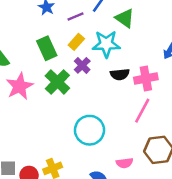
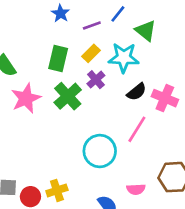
green rectangle: (47, 48) -> (58, 58), turned 35
black semicircle: (120, 74) -> (137, 92), turned -36
pink cross: (146, 78) -> (165, 98), turned 30
pink line: (142, 111) -> (137, 129), moved

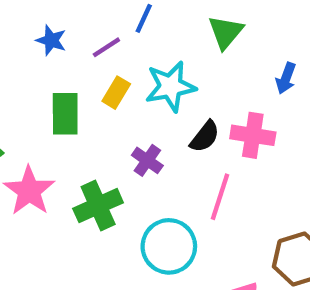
green triangle: (146, 31) -> (226, 32), moved, turned 45
purple cross: (96, 80) -> (147, 160), moved
green cross: (68, 96) -> (98, 206), moved, turned 32

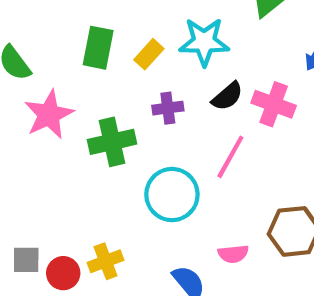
yellow rectangle: (116, 93) -> (149, 54), moved
purple cross: (147, 160) -> (168, 108), turned 36

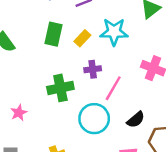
black semicircle: (227, 96) -> (136, 120), moved
pink star: (49, 115) -> (19, 113), moved, size x0.6
pink line: (230, 157) -> (113, 88), moved

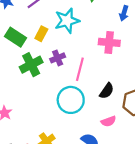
green rectangle: (53, 34) -> (16, 37), turned -54
green cross: (60, 88) -> (31, 65), moved

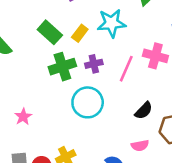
pink line: (80, 69) -> (126, 69), moved
cyan circle: (71, 100) -> (88, 102), moved

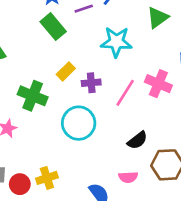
green rectangle: (50, 32) -> (53, 27), moved
yellow rectangle: (80, 33) -> (66, 71), moved
green cross: (62, 67) -> (33, 96), moved, turned 32

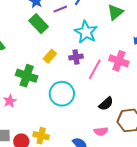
cyan star: (116, 42) -> (86, 32), turned 30
purple cross: (91, 83) -> (76, 57), moved
yellow cross: (47, 178) -> (41, 136), turned 35

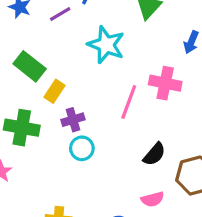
green rectangle: (39, 24) -> (30, 66), moved
purple cross: (76, 57) -> (73, 120), moved
cyan circle: (62, 94) -> (82, 148), size x0.6

